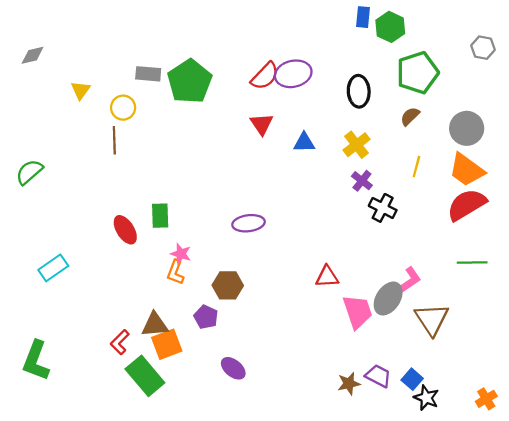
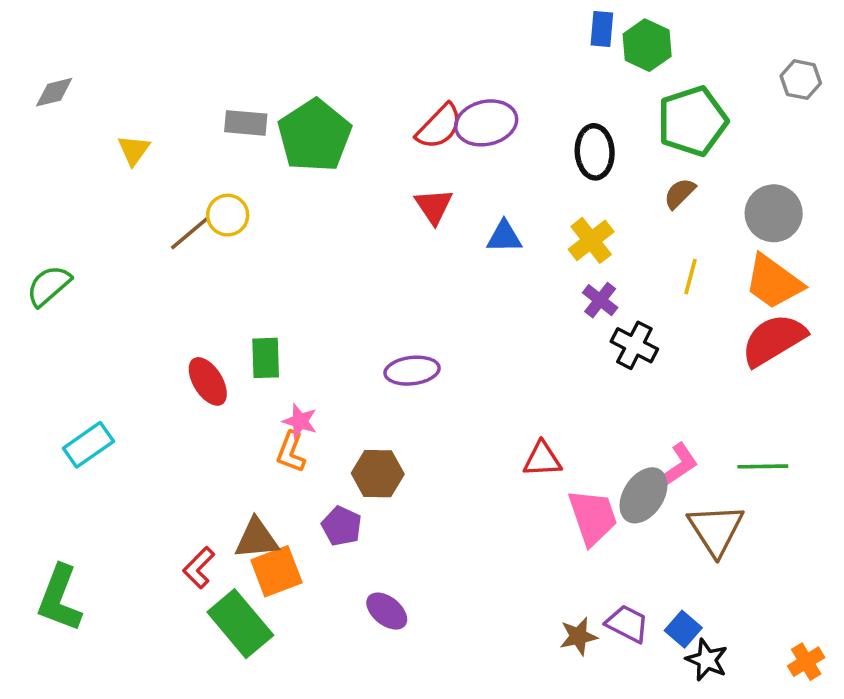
yellow circle: (123, 108) -> (228, 215), moved
brown line: (114, 140) -> (190, 233), turned 52
green line: (472, 262) -> (763, 466), moved

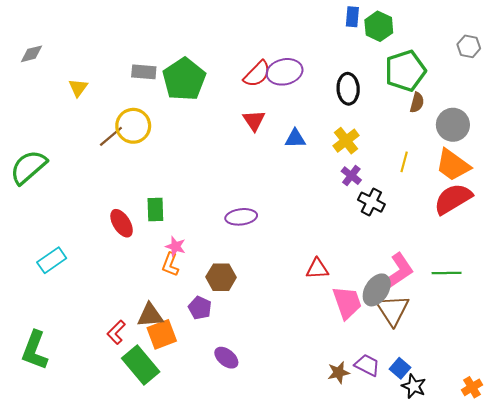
brown semicircle: (680, 193) -> (417, 103), moved, turned 150
yellow circle: (228, 215) -> (133, 126), size x1.4
green semicircle: (49, 286) -> (28, 167), size x1.4
pink L-shape: (680, 465) -> (398, 272), size x1.5
brown triangle: (716, 530) -> (393, 310), moved

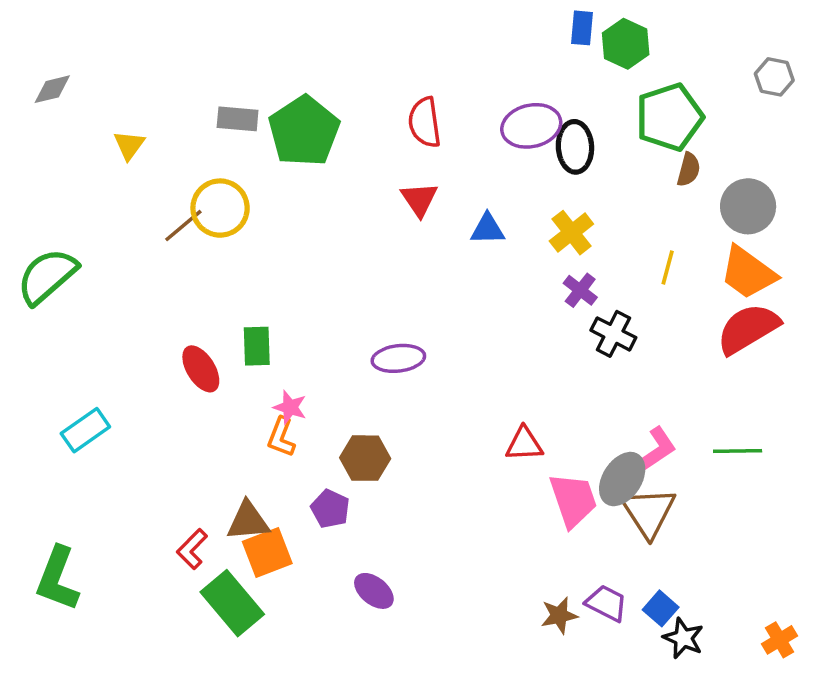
purple ellipse: (285, 72) -> (531, 126), moved
red semicircle: (257, 74) -> (425, 122), turned 128
pink L-shape: (398, 272) -> (657, 449), size x0.7

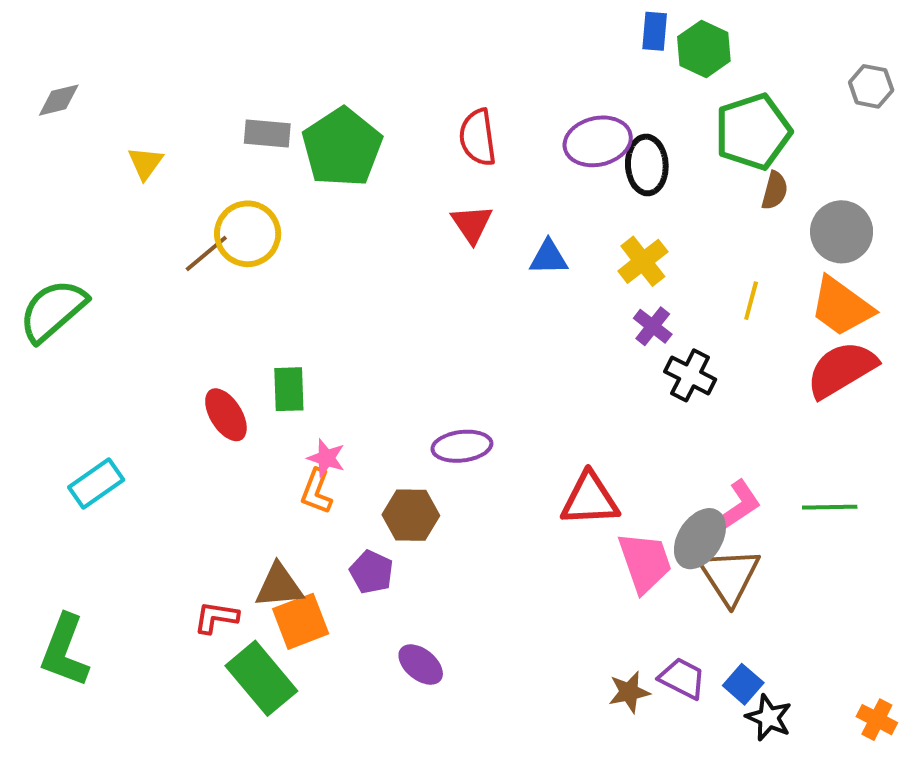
purple ellipse: (398, 358) -> (462, 446), moved
red triangle: (524, 444) -> (590, 499), size x1.4
red L-shape: (192, 549) -> (216, 617), turned 54
orange cross: (780, 640) -> (877, 720), turned -32

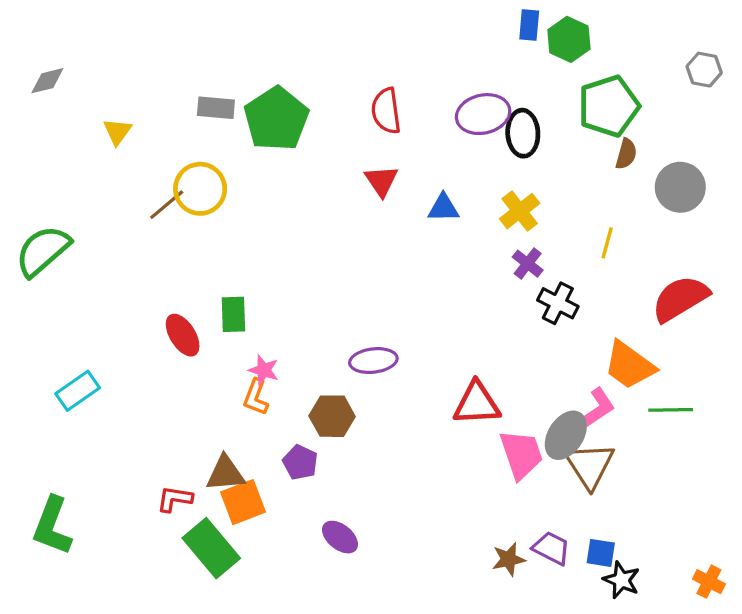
orange trapezoid: (842, 307) -> (629, 365), moved
blue square: (743, 684) -> (601, 553), turned -32

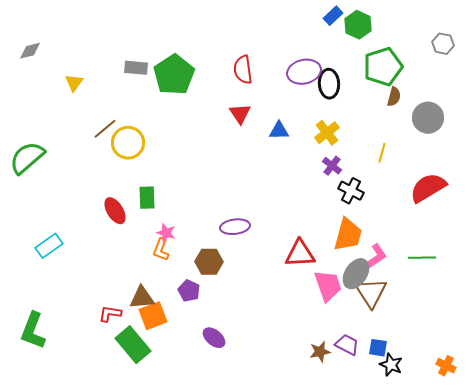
blue rectangle: (529, 25) -> (333, 16), turned 42
yellow circle: (200, 189) -> (128, 143), moved
orange trapezoid: (629, 365) -> (348, 235), moved, turned -111

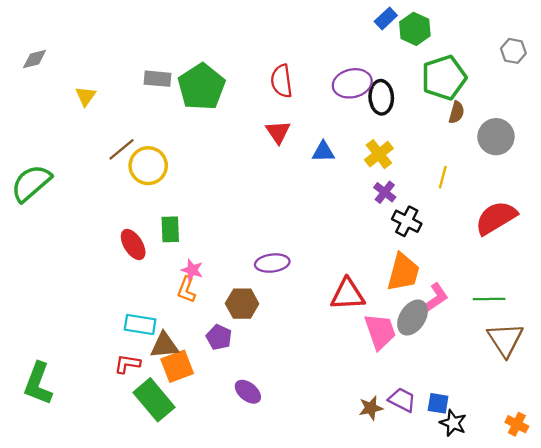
cyan rectangle: (49, 246) -> (140, 324), moved, turned 44
brown triangle: (371, 293) -> (505, 340), moved

